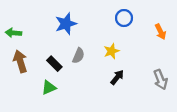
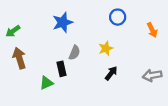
green arrow: (13, 33) -> (13, 31), turned -40
black rectangle: (54, 64) -> (62, 69), moved, turned 32
gray arrow: (161, 80) -> (152, 75), turned 102

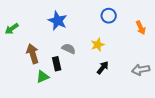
blue star: (63, 22) -> (58, 21), turned -30
gray semicircle: (74, 53) -> (69, 49), turned -88
brown arrow: (19, 58) -> (33, 54), moved

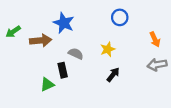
orange arrow: (141, 28) -> (155, 39), moved
brown arrow: (33, 54) -> (41, 40), moved, turned 102
gray arrow: (141, 70) -> (157, 65), moved

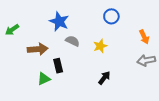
brown arrow: (41, 40) -> (38, 49), moved
gray semicircle: (76, 54) -> (72, 41), moved
black arrow: (113, 75) -> (104, 78), moved

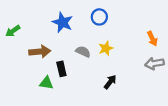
blue circle: (111, 16) -> (99, 17), moved
gray semicircle: (72, 41) -> (83, 52), moved
green triangle: (44, 79) -> (46, 83), turned 32

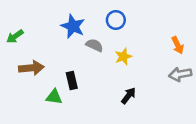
brown arrow: (40, 52) -> (31, 68), moved
gray semicircle: (83, 52) -> (94, 45), moved

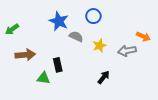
orange arrow: (178, 45) -> (143, 36), turned -40
gray arrow: (180, 74) -> (127, 51), moved

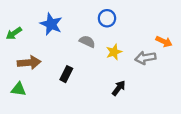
blue star: (59, 21) -> (51, 24), moved
black rectangle: (58, 65) -> (66, 74), turned 40
green triangle: (44, 78) -> (19, 89), moved

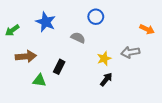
orange arrow: (164, 42) -> (147, 29), moved
yellow star: (114, 52) -> (104, 58), moved
green triangle: (19, 89) -> (39, 80), moved

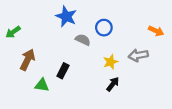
blue circle: (96, 17) -> (104, 28), moved
blue star: (46, 22) -> (66, 16), moved
brown arrow: (26, 56) -> (27, 60), turned -60

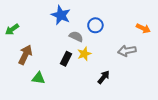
yellow star: (111, 62) -> (84, 54), moved
black rectangle: (63, 71) -> (66, 59), moved

